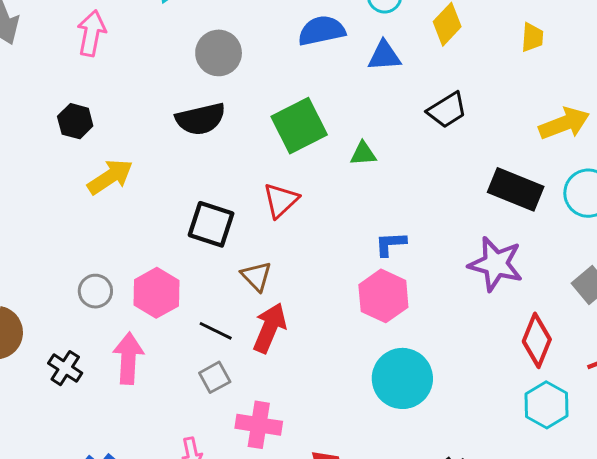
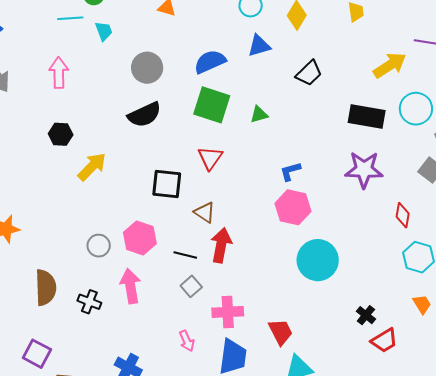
blue semicircle: (322, 31) -> (210, 62), moved
green square: (299, 126) -> (212, 105), turned -33
red diamond: (537, 340) -> (403, 215), size x0.7

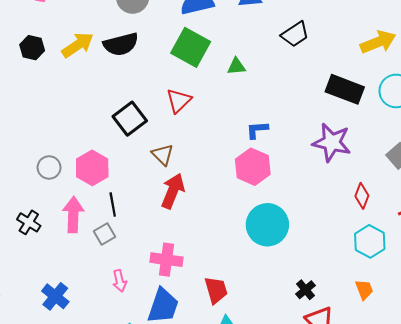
yellow arrow: (92, 167) -> (78, 45), moved
black square: (167, 184) -> (130, 119), turned 36
black line: (185, 255) -> (113, 204), moved, turned 55
gray square: (191, 286) -> (105, 234), moved

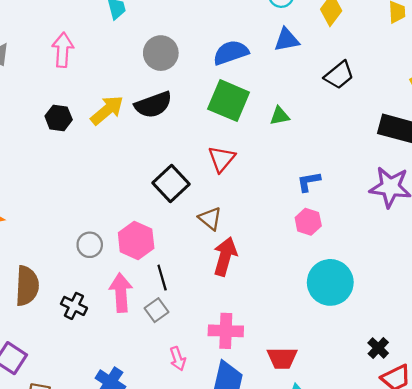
pink hexagon: (253, 167) -> (308, 222), size x0.7
red trapezoid: (216, 290) -> (282, 358), turned 112

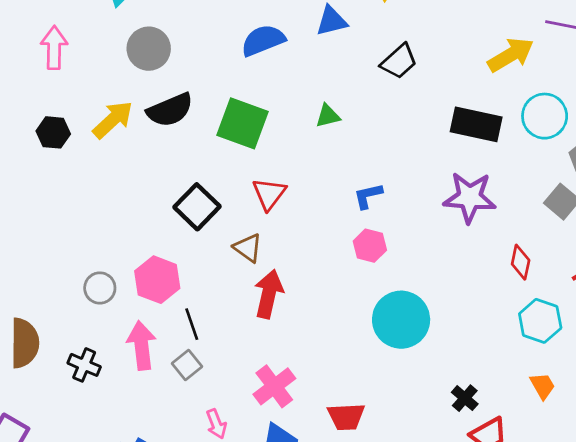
gray circle: (161, 53) -> (149, 49), moved
green square: (229, 101) -> (243, 123), moved
red triangle: (222, 159) -> (269, 194), moved
pink cross: (226, 331) -> (274, 386), turned -36

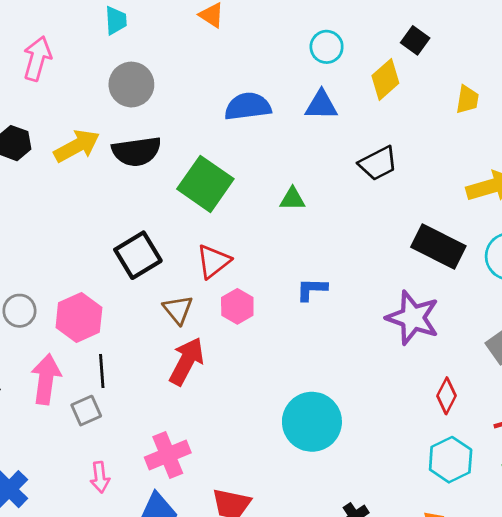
pink hexagon: (370, 246) -> (237, 306), moved

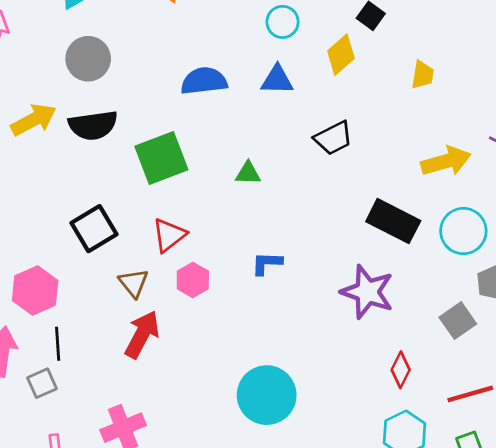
green square: (205, 184) -> (161, 158), turned 34

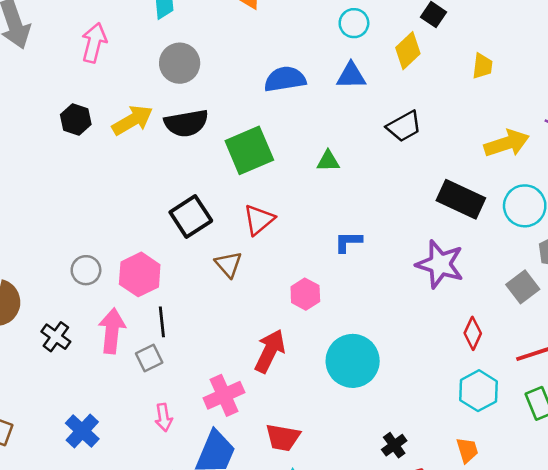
pink hexagon: (193, 280) -> (305, 294), moved
red arrow: (142, 334) -> (270, 351), moved

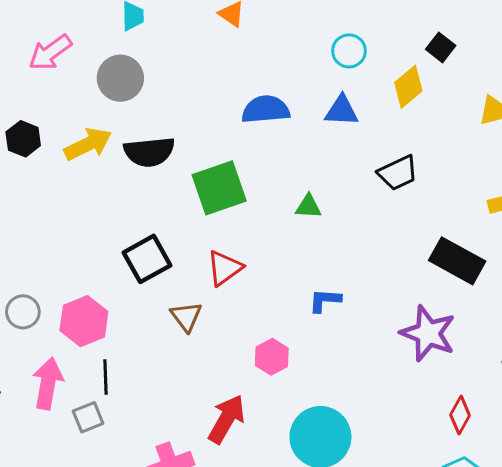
pink arrow: (94, 43) -> (50, 52), turned -144
gray circle: (180, 63) -> (120, 78), moved

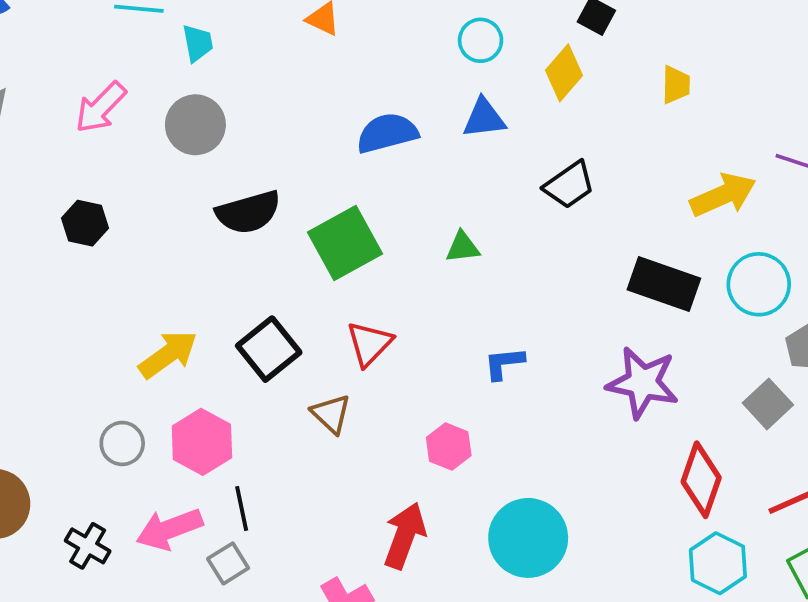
yellow arrow: (88, 144) -> (168, 354), moved
pink arrow: (48, 383) -> (169, 529), turned -111
red diamond: (460, 415) -> (701, 480), size x1.5

